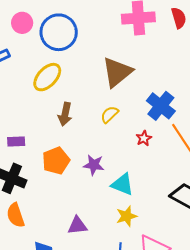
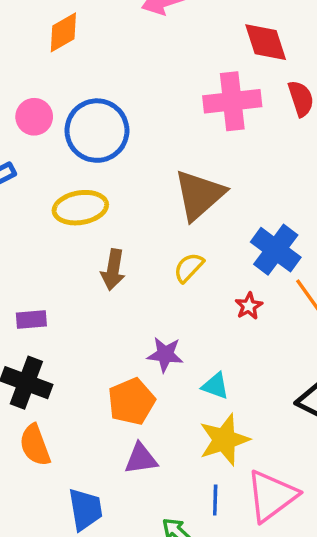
yellow ellipse: (47, 77) -> (80, 208), turned 40
orange pentagon: (56, 161) -> (131, 401), moved
cyan triangle: (122, 184) -> (215, 386), size x0.7
yellow star: (127, 216) -> (224, 440), size x1.4

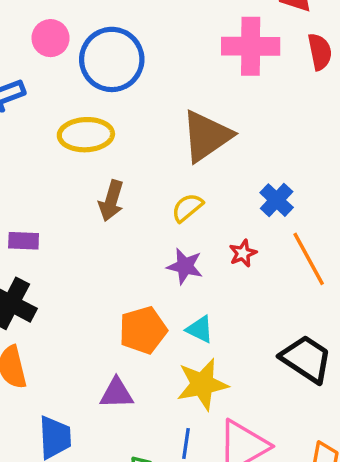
blue cross: (276, 250) -> (277, 200), size x0.7
purple star: (165, 354) -> (185, 266), moved
orange pentagon: (131, 401) -> (143, 330), moved

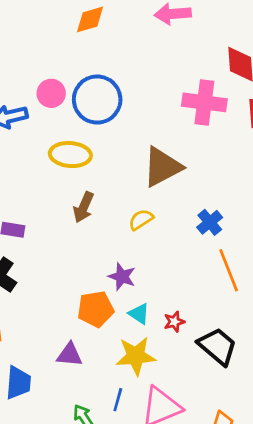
pink circle: (51, 38) -> (51, 93), moved
red star: (243, 253) -> (174, 322), moved
purple star: (185, 266) -> (122, 277), moved

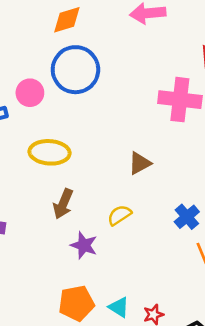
blue circle: (97, 100) -> (75, 70), moved
brown triangle: (162, 167) -> (140, 163), size x0.6
purple star: (122, 277) -> (84, 245), moved

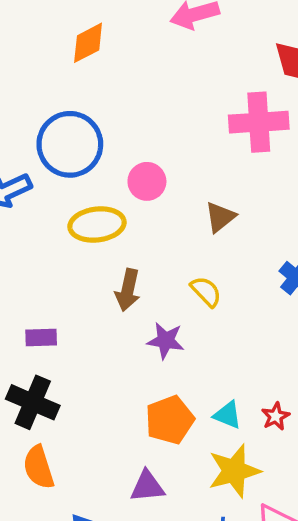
blue circle: (75, 70) -> (70, 144), moved
pink circle: (30, 93) -> (147, 181), moved
yellow semicircle: (119, 215) -> (206, 292), turned 90

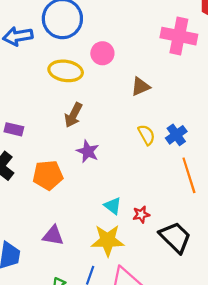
yellow semicircle: (206, 292) -> (146, 135), moved
orange pentagon: (170, 420) -> (48, 175), moved

